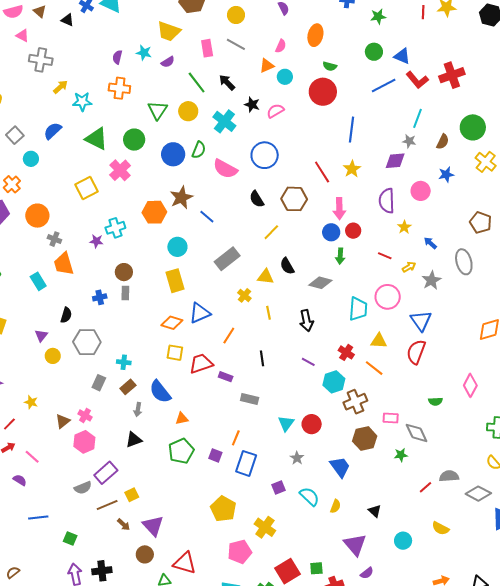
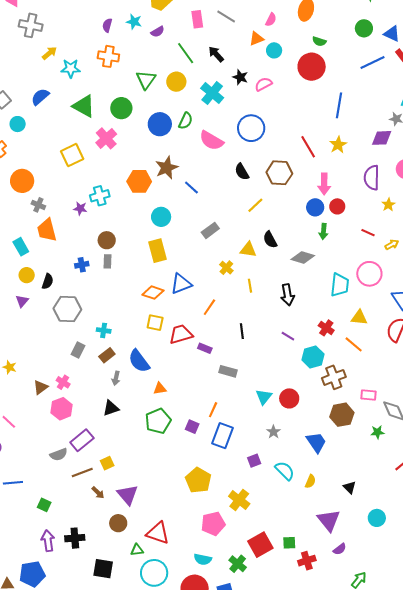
gray rectangle: (227, 259) -> (210, 230), size x0.7
yellow circle: (53, 356) -> (27, 275), moved

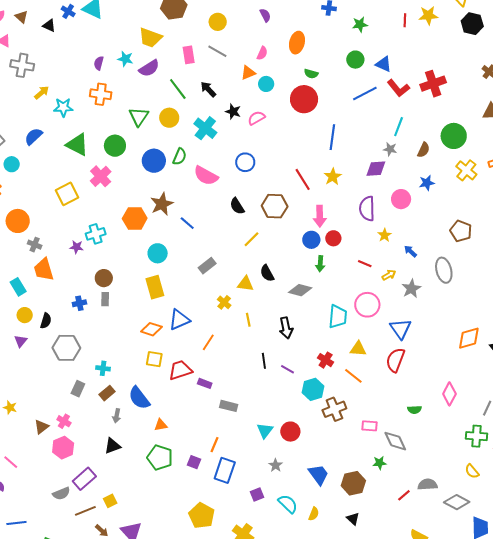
purple semicircle: (158, 32) -> (149, 68), size x1.5
blue circle: (251, 128) -> (245, 162), size x0.7
black line: (242, 331) -> (264, 361), moved
brown hexagon: (342, 415) -> (353, 483), moved
green pentagon: (158, 421) -> (160, 457), turned -30

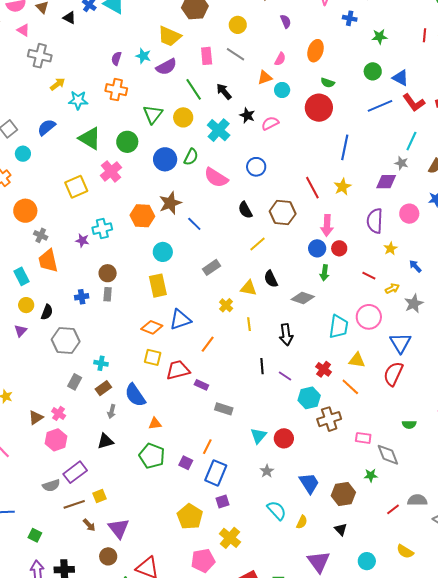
purple square: (257, 495) -> (223, 501), moved

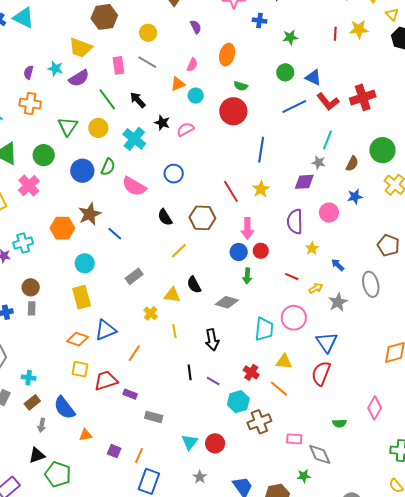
green pentagon: (152, 456) -> (58, 474), moved
purple square: (186, 463) -> (114, 451), moved

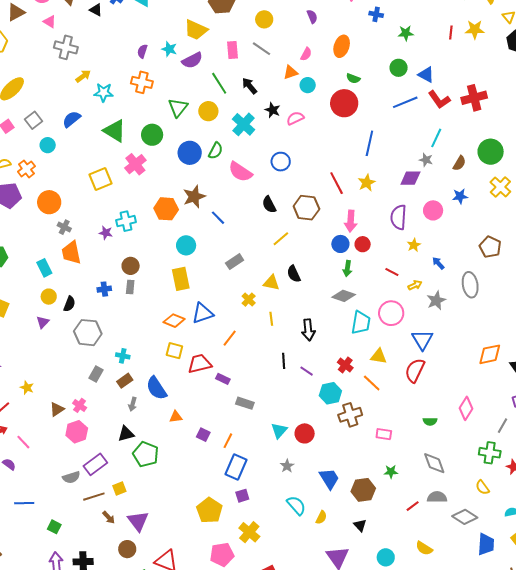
gray diamond: (227, 302) -> (344, 296), moved
gray diamond: (320, 454) -> (434, 463), moved

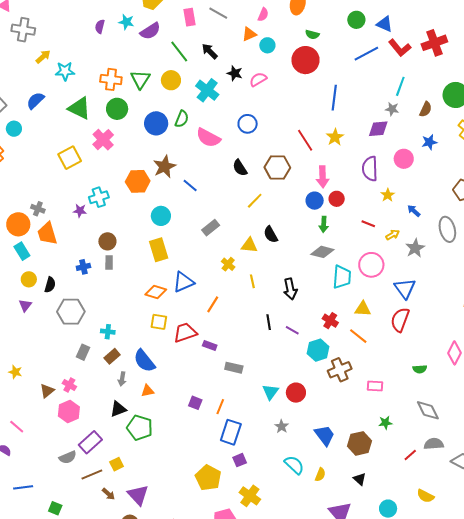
orange cross: (142, 82) -> (111, 79), moved
orange circle: (49, 202) -> (18, 224), moved
orange triangle: (176, 417) -> (147, 391), moved

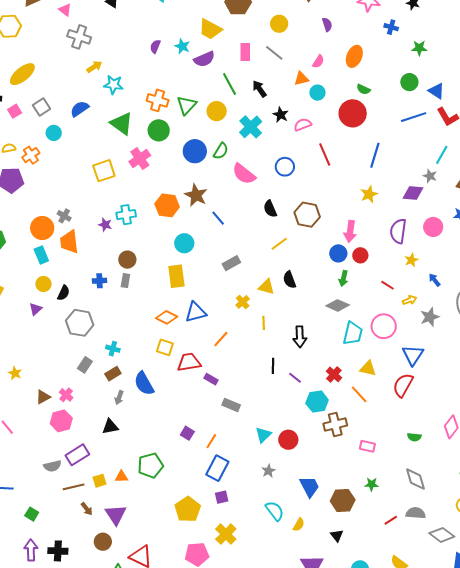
red line: (305, 140) -> (325, 155), moved
brown star: (165, 167) -> (196, 195), turned -30
orange triangle: (147, 391) -> (121, 477), moved
green pentagon: (140, 428) -> (150, 465), moved, turned 30

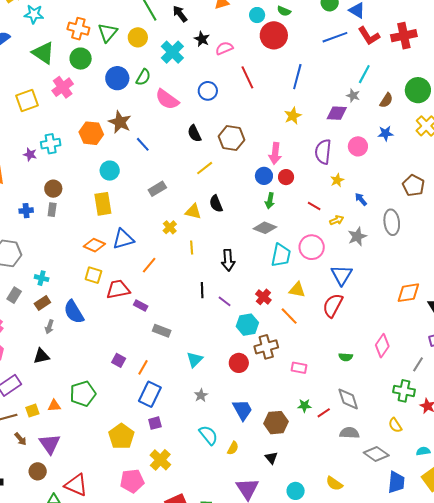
cyan circle: (317, 93) -> (257, 15), moved
red circle: (288, 440) -> (239, 363), moved
red line: (391, 520) -> (324, 413), moved

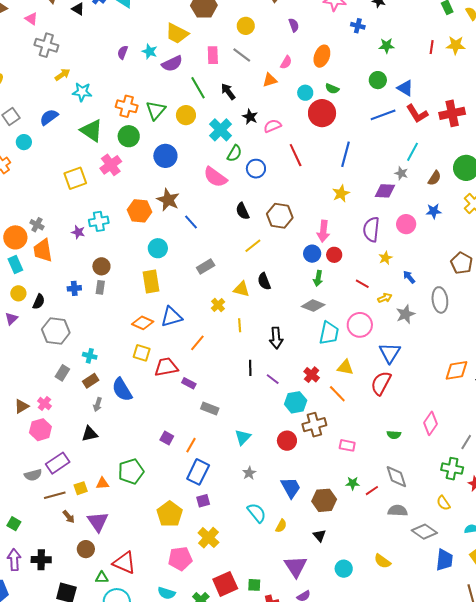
green semicircle: (143, 77) -> (234, 153), moved

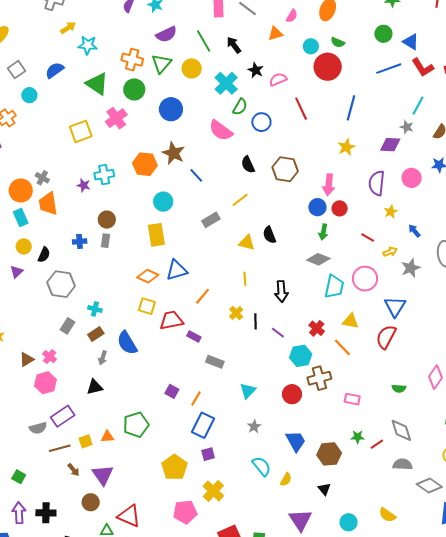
purple semicircle: (172, 64) -> (166, 34), moved
yellow line: (253, 246) -> (240, 200), moved
yellow cross: (218, 305) -> (236, 313), moved

